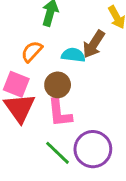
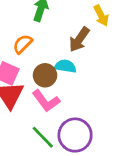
cyan semicircle: (73, 55) -> (65, 66), moved
pink L-shape: (60, 113) -> (46, 101), turned -32

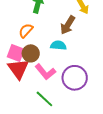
brown circle: (45, 75) -> (31, 53), moved
purple circle: (75, 135) -> (75, 78), moved

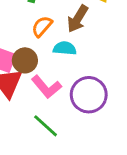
orange semicircle: (26, 31) -> (42, 26), moved

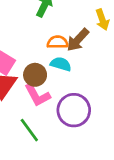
orange semicircle: (42, 26) -> (57, 42), moved, turned 36
brown circle: (25, 60) -> (35, 75), moved

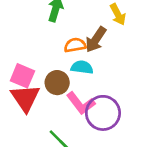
pink L-shape: (37, 95) -> (81, 103), moved

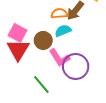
cyan semicircle: (82, 67) -> (63, 31), turned -35

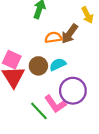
cyan semicircle: (63, 31) -> (58, 64), moved
pink L-shape: (60, 58) -> (55, 104), moved

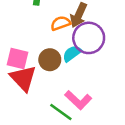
purple circle: (73, 91) -> (89, 38), moved

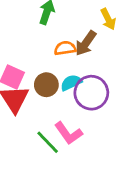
purple circle: (89, 38) -> (91, 93), moved

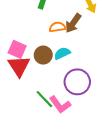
purple circle: (91, 93) -> (77, 82), moved
pink L-shape: (68, 133) -> (60, 105), moved

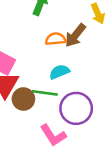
brown circle: (43, 55) -> (23, 99), moved
green line: (44, 99) -> (45, 93), moved, turned -42

